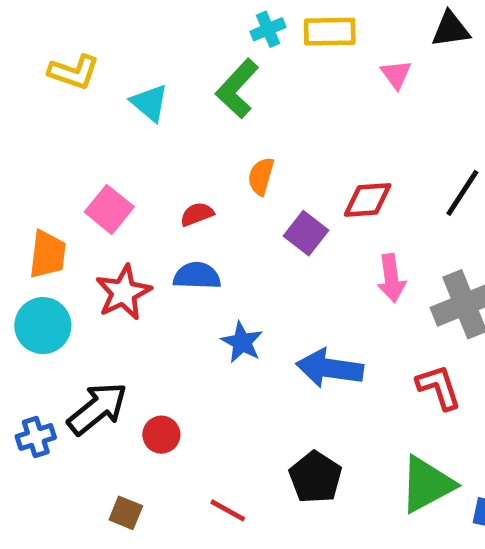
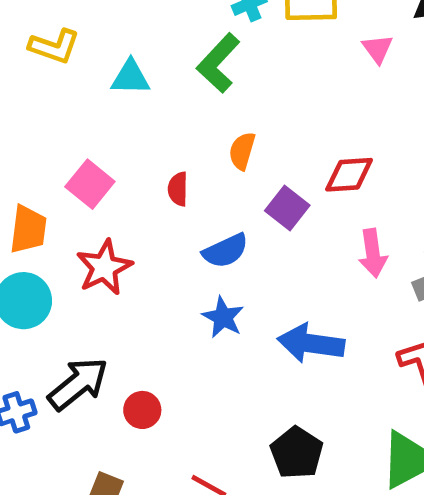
cyan triangle: (150, 103) -> (130, 77), turned -39
red semicircle: (197, 214) -> (178, 189), turned -68
blue semicircle: (197, 276) -> (225, 251), moved, turned 153

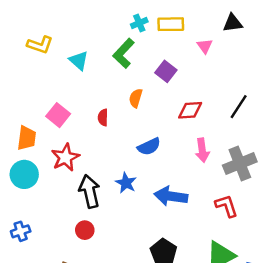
cyan triangle: (130, 77) -> (79, 61), turned 40
purple square: (287, 208) -> (166, 71), moved
blue semicircle: (225, 251) -> (149, 147), moved
black arrow: (78, 384) -> (90, 191), moved, turned -64

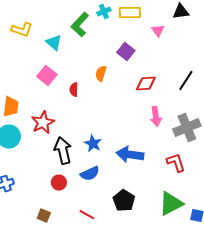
green L-shape: (124, 53) -> (80, 25), moved
pink square: (58, 115) -> (47, 76), moved
blue semicircle: (149, 147) -> (90, 174), moved

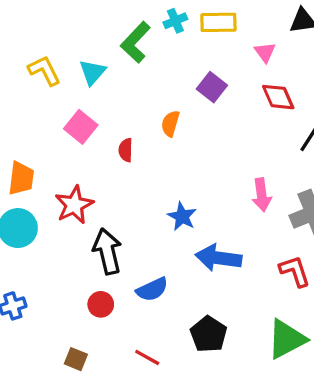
yellow L-shape: (22, 30) -> (44, 71), moved, turned -135
cyan triangle: (54, 43) -> (92, 72), turned 30
red diamond: (146, 84) -> (278, 97), moved, turned 70
blue star: (93, 144) -> (182, 216), moved

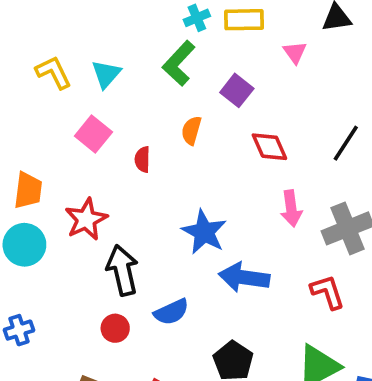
green L-shape: (136, 42) -> (179, 63), moved
red diamond: (278, 97) -> (269, 147), moved
blue star: (182, 216) -> (204, 232), size x1.4

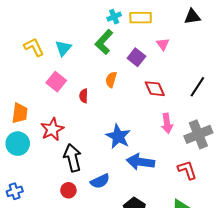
pink triangle: (295, 52) -> (163, 44), moved

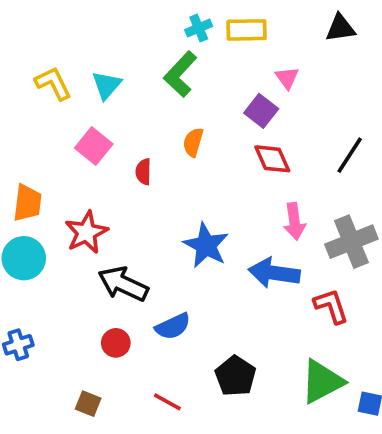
purple square: (136, 57) -> (261, 111), moved
black arrow: (73, 158) -> (123, 284), turned -52
blue arrow: (141, 162) -> (274, 273), moved

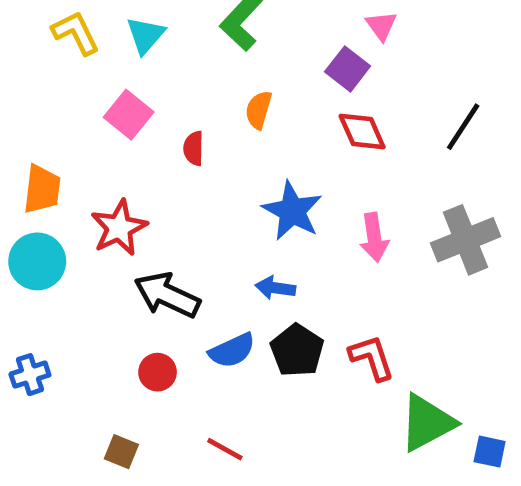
pink arrow: (294, 221) -> (374, 237), moved
blue star: (206, 245) -> (292, 211), moved
blue arrow: (274, 273) -> (275, 288), moved, size x0.6
red L-shape: (331, 306) -> (372, 358), moved
black pentagon: (235, 376) -> (297, 350), moved

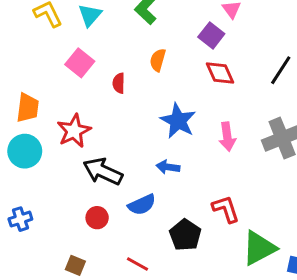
black pentagon: (297, 350) -> (185, 235), moved

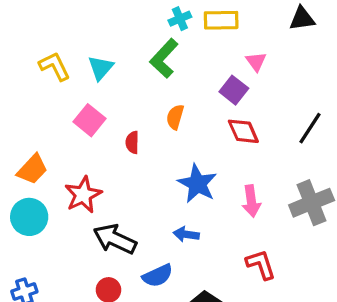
orange trapezoid: (28, 108) -> (32, 169), turned 36
red L-shape: (226, 209) -> (261, 265), moved

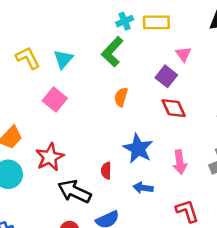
red semicircle: (132, 142) -> (106, 171), moved
blue arrow: (186, 234) -> (143, 188), moved

